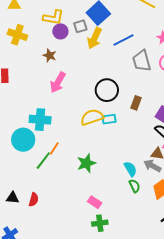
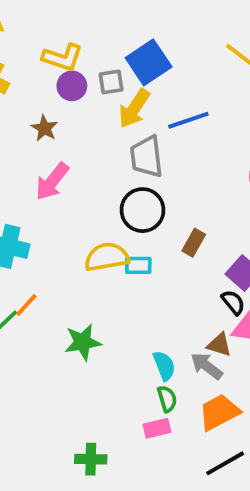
gray trapezoid: (142, 61) -> (146, 157), moved
pink rectangle: (95, 202) -> (157, 428), moved, turned -56

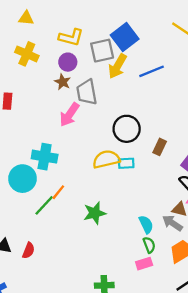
gray square: (111, 82) -> (102, 51), size x1.5
purple circle: (72, 86) -> (68, 62), moved
gray trapezoid: (146, 157) -> (87, 92), moved

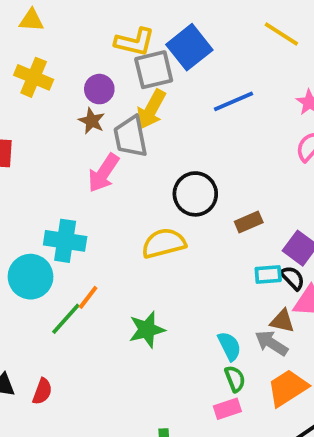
yellow L-shape: (71, 37) -> (135, 42), moved
yellow arrow: (117, 66) -> (151, 109), moved
brown rectangle: (160, 147) -> (249, 222), turned 42
cyan rectangle: (126, 163) -> (268, 274), moved

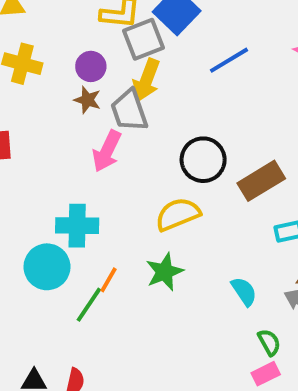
brown rectangle: (249, 222) -> (261, 181), size x1.6
green star: (147, 330) -> (164, 272), moved
cyan semicircle: (229, 346) -> (244, 291), moved

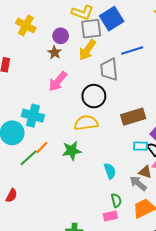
gray trapezoid: (129, 110) -> (109, 69), moved
black circle: (203, 160) -> (94, 96), moved

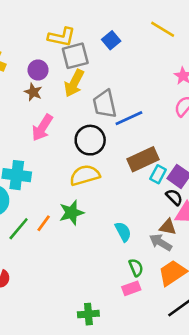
blue square: (112, 19) -> (111, 40), moved, size x0.6
blue line: (132, 51) -> (129, 118), moved
cyan rectangle: (140, 146) -> (158, 174), moved, turned -56
orange line: (42, 148) -> (44, 223), moved

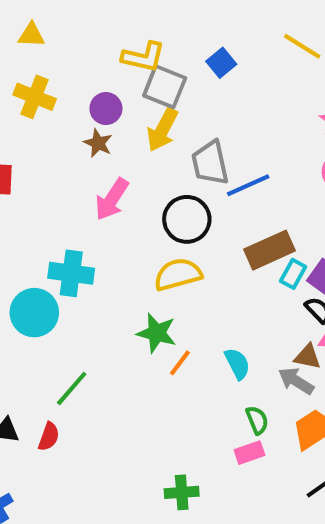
gray square: (75, 56) -> (165, 87), turned 36
green star: (72, 213) -> (157, 333), turned 30
orange line: (44, 223) -> (180, 363), moved
green line: (19, 229) -> (72, 388), moved

